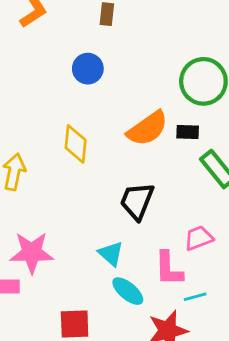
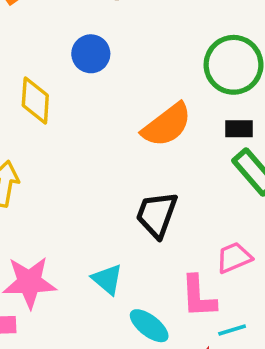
black rectangle: (188, 132) -> (239, 129), moved
yellow diamond: (76, 144) -> (35, 100), moved
cyan triangle: (111, 254) -> (107, 279), moved

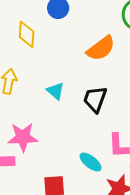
cyan triangle: (107, 279) -> (55, 91), moved

